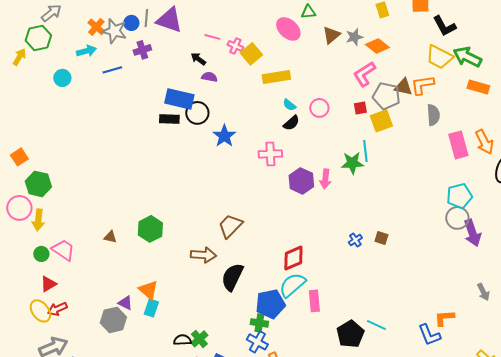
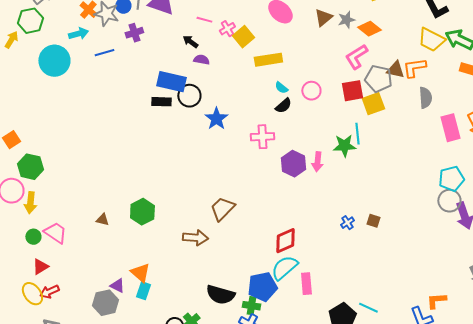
pink cross: (235, 46) -> (227, 29), turned 35
cyan circle: (62, 78) -> (54, 61), size x1.8
red square: (360, 108) -> (352, 91), size x1.6
black semicircle: (232, 277) -> (220, 295), moved, turned -100

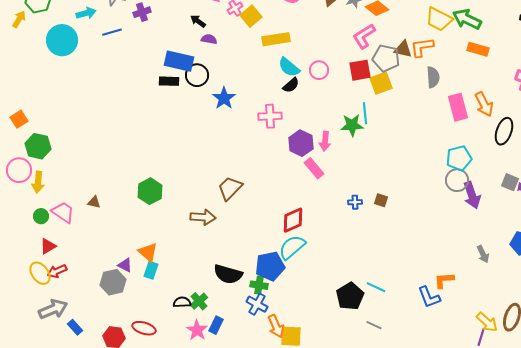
cyan semicircle: (281, 88) -> (289, 67), size x1.6
brown triangle: (102, 220) -> (94, 202), moved
blue cross: (347, 223) -> (355, 202), turned 32
pink rectangle: (306, 284) -> (314, 168), moved, turned -35

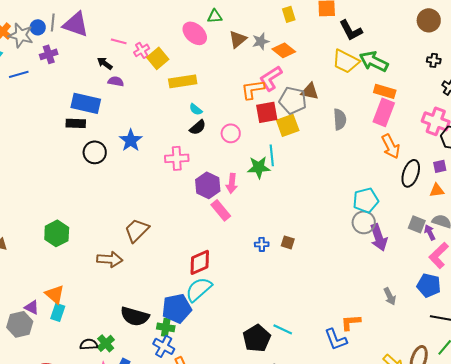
orange L-shape: (422, 47) -> (253, 89), moved
cyan semicircle: (289, 67) -> (196, 109), size x0.6
pink circle: (319, 70) -> (231, 133), moved
black circle: (197, 75) -> (95, 152), moved
pink rectangle: (458, 107) -> (384, 112), moved, turned 36

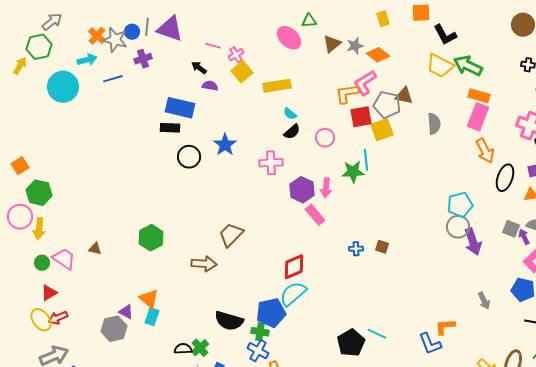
yellow square: (158, 58) -> (242, 72), moved

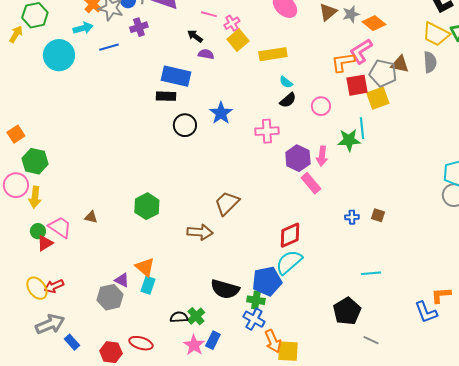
gray semicircle: (434, 124) -> (430, 62), moved
red triangle: (49, 293) -> (45, 243), moved
cyan line: (377, 334) -> (371, 273), moved, turned -30

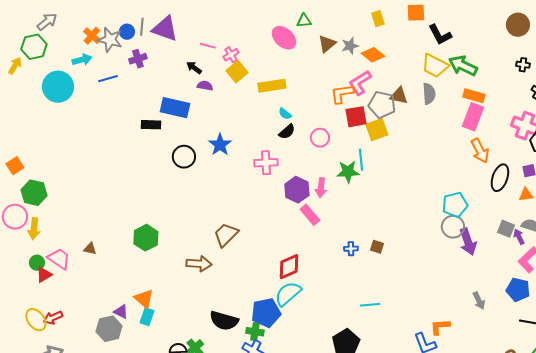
black rectangle: (166, 96) -> (151, 125), moved

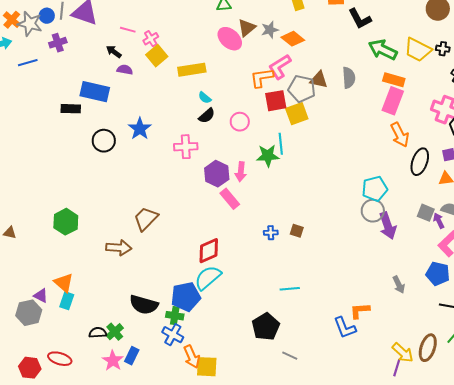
pink ellipse: (284, 38) -> (230, 39), moved
yellow trapezoid: (435, 66) -> (418, 50), moved

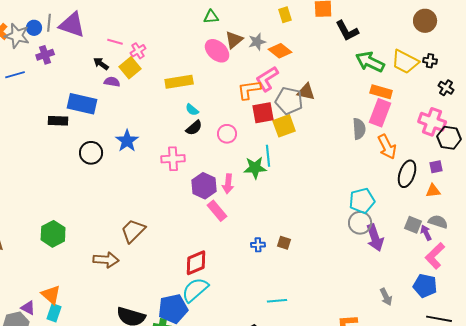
yellow square: (157, 56) -> (130, 68), moved
gray semicircle: (349, 78) -> (359, 129), moved

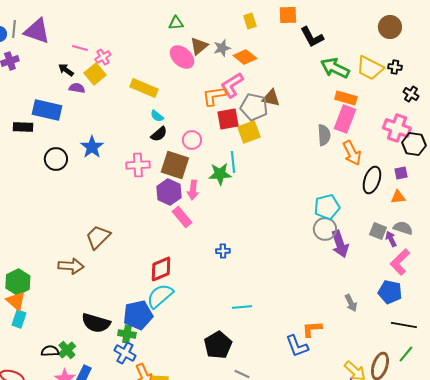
yellow rectangle: (179, 82) -> (144, 88), turned 32
green hexagon: (53, 234) -> (18, 282), moved
brown square: (284, 243) -> (175, 165), moved, size x2.0

